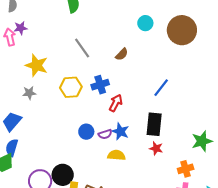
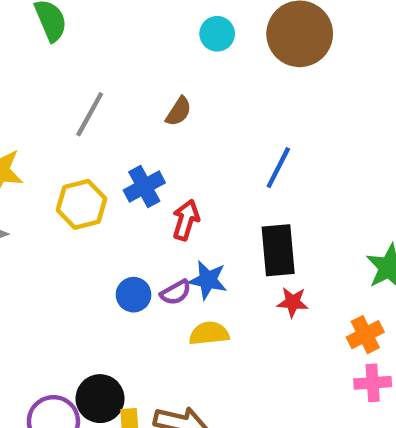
gray line: (82, 48) -> (90, 114), turned 75

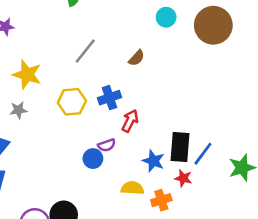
blue line: (278, 168) -> (203, 154), moved
blue star: (208, 280) -> (153, 161), moved
purple semicircle: (176, 292) -> (107, 145), moved
orange cross: (365, 335) -> (161, 200), moved

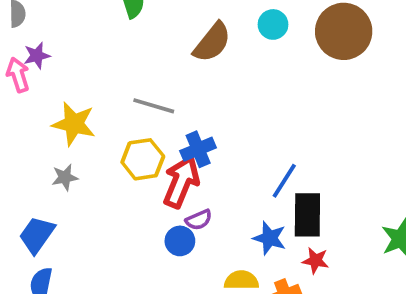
gray line: (85, 51) -> (154, 106), moved, turned 72
brown semicircle: (136, 58) -> (212, 42), moved, size x1.6
red arrow: (130, 121) -> (181, 182), moved, size x1.5
blue line: (203, 154) -> (284, 181), moved

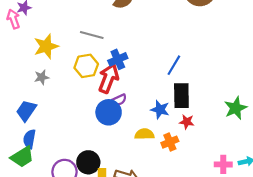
yellow star: (74, 124) -> (46, 46), turned -30
blue line: (284, 181) -> (174, 65), moved
blue circle: (180, 241) -> (109, 112), size x1.5

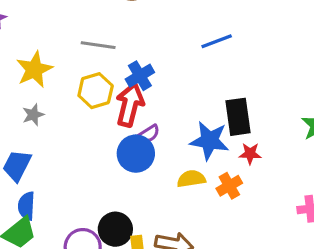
blue line: (174, 65) -> (217, 41), moved, turned 45
blue star: (160, 110) -> (209, 141), size x1.4

